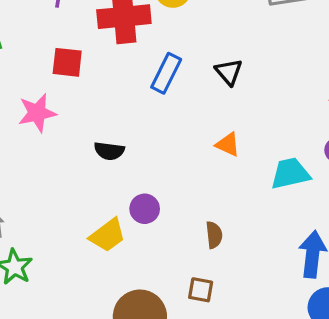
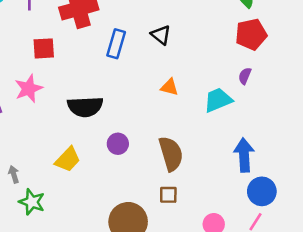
black semicircle: (109, 151) -> (85, 107), size x1.6
yellow trapezoid: (108, 235) -> (68, 159), moved
brown semicircle: (214, 235) -> (171, 154), size x1.8

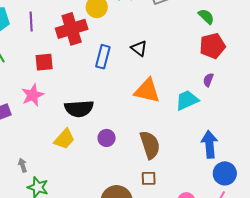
orange triangle: (169, 87) -> (147, 91), size x1.8
yellow trapezoid: (68, 159) -> (64, 139), moved

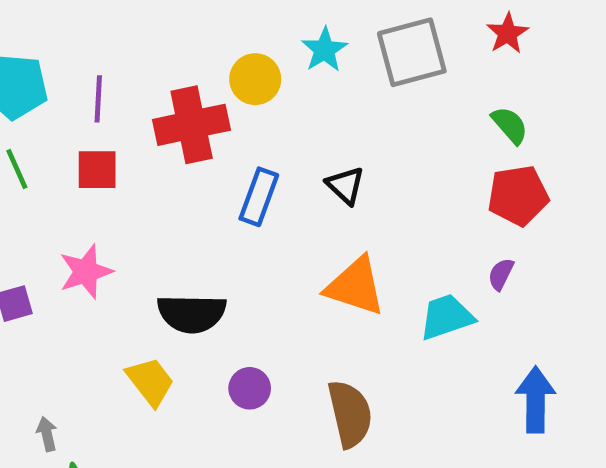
red square: (44, 62) -> (97, 170), moved
yellow trapezoid: (64, 139) -> (150, 382), turned -85
blue arrow: (209, 144) -> (536, 400), moved

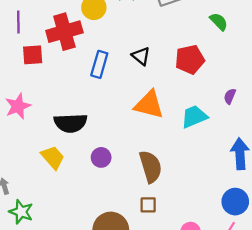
red square: (97, 170) -> (33, 55), moved
red pentagon: (518, 195) -> (190, 60), moved
purple semicircle: (501, 274) -> (230, 96), moved

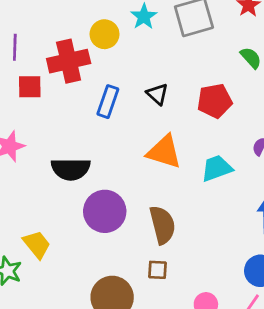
yellow trapezoid: (53, 157) -> (37, 244), moved
purple circle: (101, 157) -> (105, 211), size x1.8

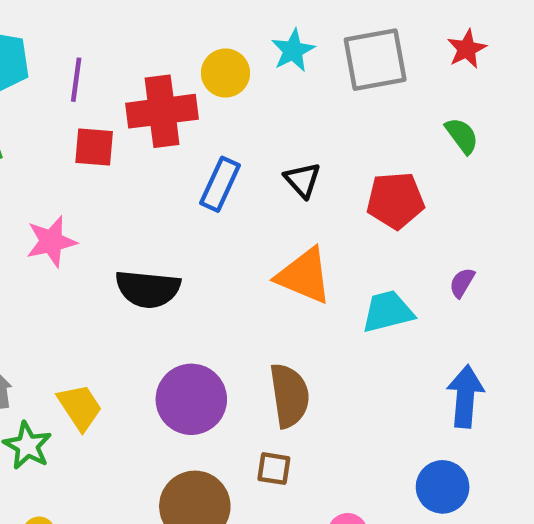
purple circle: (105, 211) -> (191, 399), moved

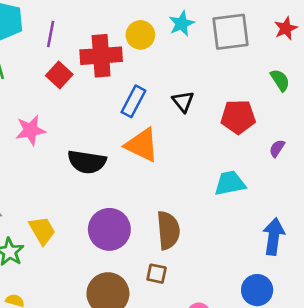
red square: (94, 147) -> (59, 75), turned 35
orange triangle: (304, 276) -> (142, 145), moved
purple semicircle: (462, 283) -> (277, 148), moved

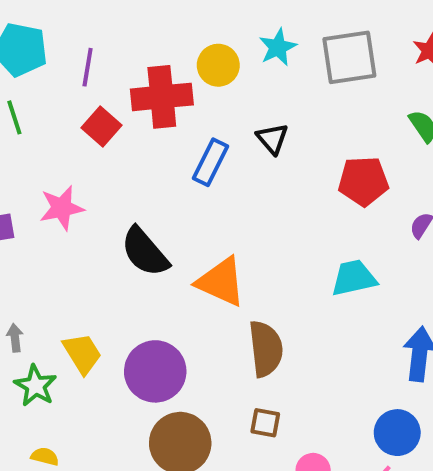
black triangle: (183, 102) -> (272, 139), moved
orange triangle: (142, 145) -> (221, 282), moved
black semicircle: (87, 162) -> (145, 252), turned 42
purple circle: (109, 229) -> (155, 371), moved
brown square: (157, 274) -> (265, 423), moved

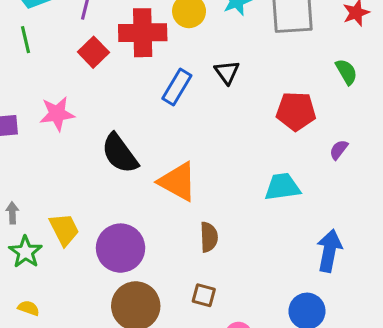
brown semicircle: (266, 349) -> (209, 237), size x0.7

